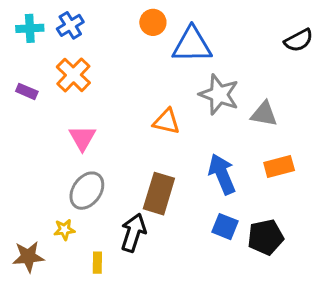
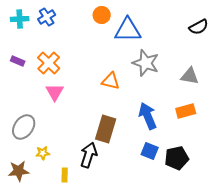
orange cross: (73, 75) -> (49, 63), moved
gray triangle: (264, 114) -> (190, 76), moved
gray ellipse: (87, 191) -> (24, 127), moved

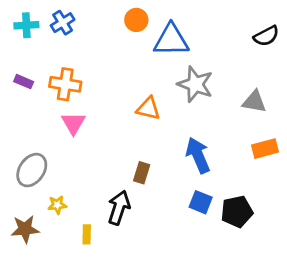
orange cross: (49, 63) -> (65, 84), turned -35
orange rectangle: (186, 111) -> (265, 149), moved
brown rectangle: (106, 129) -> (142, 173), size x0.6

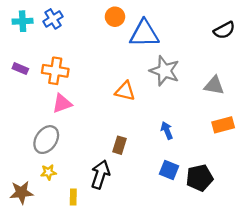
pink triangle: (73, 123) -> (62, 103), turned 40
blue arrow: (198, 155) -> (167, 131), size x0.6
gray ellipse: (32, 170) -> (46, 140), moved

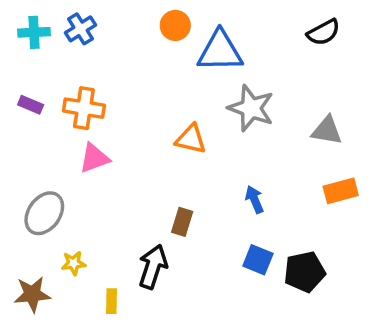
black semicircle: (224, 30) -> (323, 32), moved
gray ellipse: (46, 140) -> (44, 213), moved

